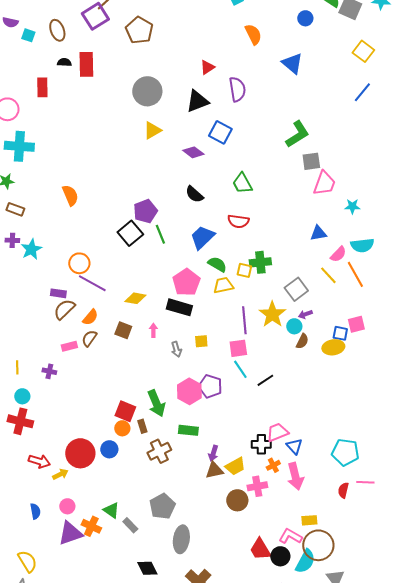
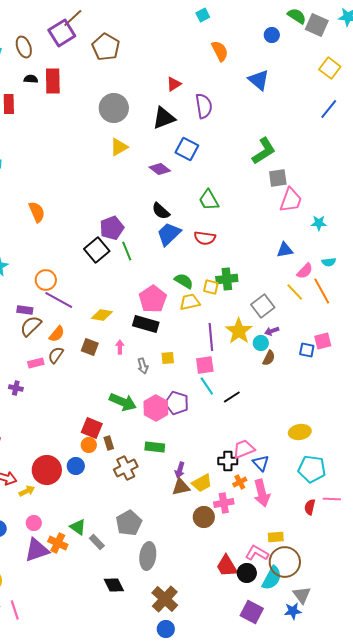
blue trapezoid: (202, 237) -> (169, 234), moved
cyan semicircle: (362, 245) -> (329, 262), size x0.6
yellow ellipse: (333, 347) -> (300, 432), moved
green arrow: (156, 403) -> (123, 402), moved, turned -44

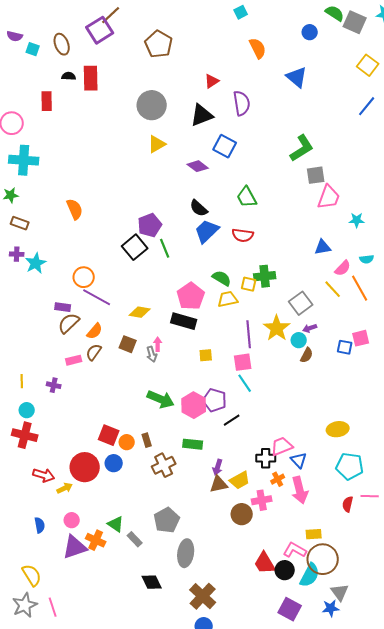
brown pentagon: (106, 47) -> (159, 44), moved
gray arrow: (143, 366) -> (152, 354), moved
black line: (232, 397) -> (232, 420), moved
red square: (92, 428) -> (109, 435), moved

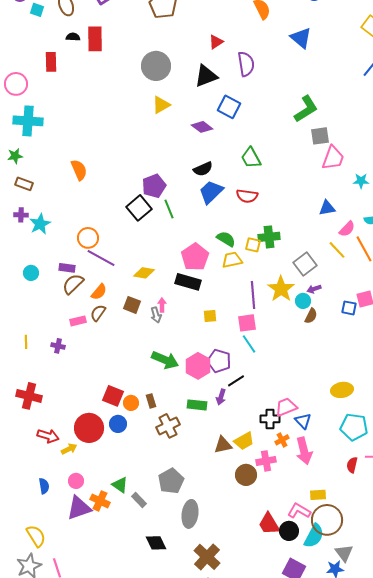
black semicircle: (199, 208) -> (203, 169), turned -66
cyan circle: (27, 410) -> (31, 273), moved
purple arrow: (218, 467) -> (221, 397), moved

